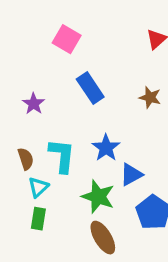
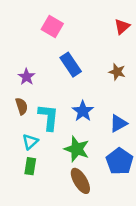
brown semicircle: (26, 159) -> (22, 106), moved
blue triangle: (131, 175) -> (118, 123), moved

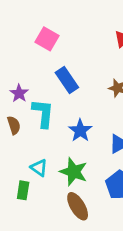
cyan L-shape: (49, 117) -> (43, 113), moved
cyan triangle: (30, 142) -> (39, 168), moved, turned -42

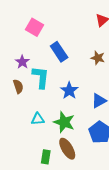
pink square: (47, 39) -> (35, 27), moved
cyan triangle: (39, 168) -> (38, 119), turned -40
green rectangle: (23, 190) -> (46, 157), moved

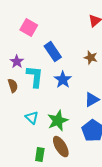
blue star: (69, 91) -> (63, 80), moved
cyan triangle: (38, 119) -> (32, 118), turned 48
green star: (64, 122) -> (58, 121), turned 30

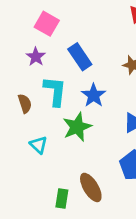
purple star: (17, 62) -> (36, 57), moved
cyan triangle: (32, 118) -> (39, 145), moved
green star: (58, 121) -> (77, 127), moved

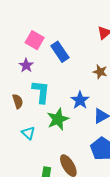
blue rectangle: (80, 57) -> (60, 52), moved
blue star: (94, 95) -> (80, 100), moved

